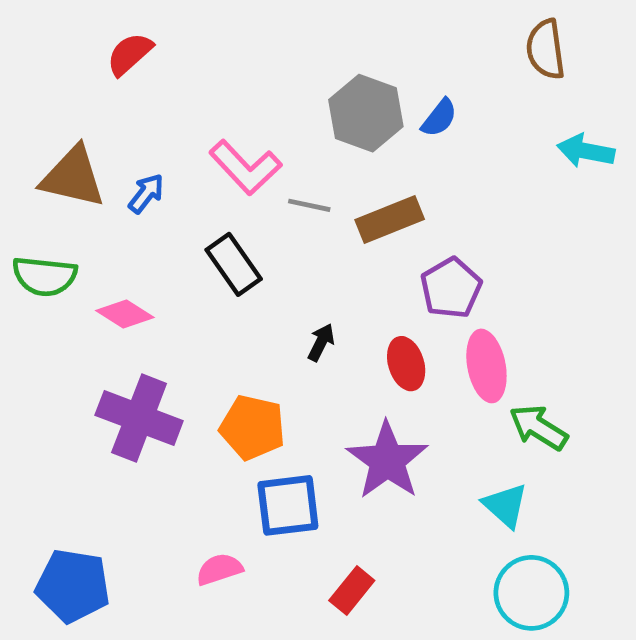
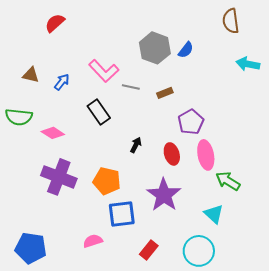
brown triangle: (73, 177) -> (31, 75), size x0.6
brown rectangle: (390, 219) -> (165, 93), size x0.6
cyan circle: (531, 593) -> (199, 251), moved

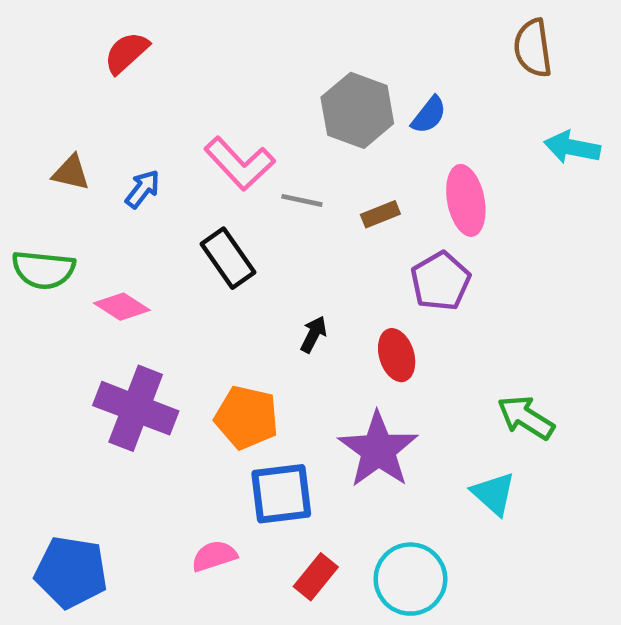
pink ellipse: (206, 155) -> (466, 200), moved
red rectangle: (149, 250) -> (316, 577), moved
cyan circle: (199, 251) -> (410, 579), moved

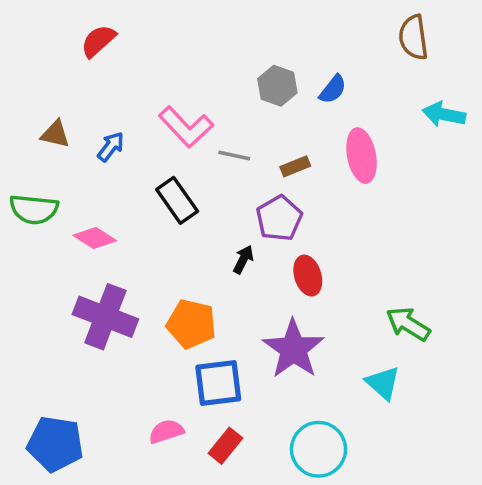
gray hexagon: (357, 110) -> (277, 86), size x0.7
purple pentagon: (440, 281) -> (279, 218), moved
red rectangle: (316, 577) -> (225, 446), moved

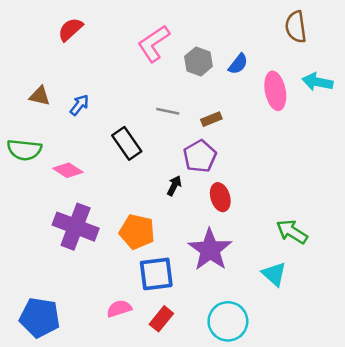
pink L-shape: (186, 127) -> (154, 43), moved, turned 99
pink ellipse: (362, 156) -> (275, 91), moved

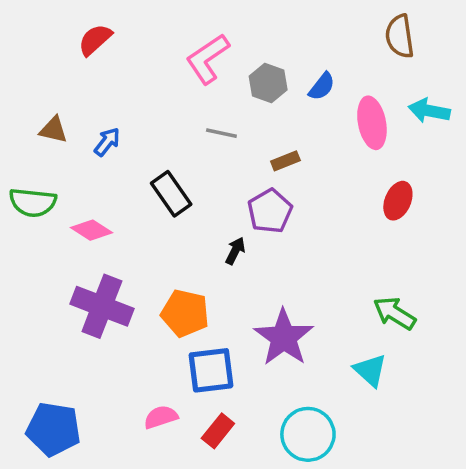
gray line: (168, 111) -> (221, 133), moved
red ellipse: (220, 197) -> (398, 201), moved, turned 40

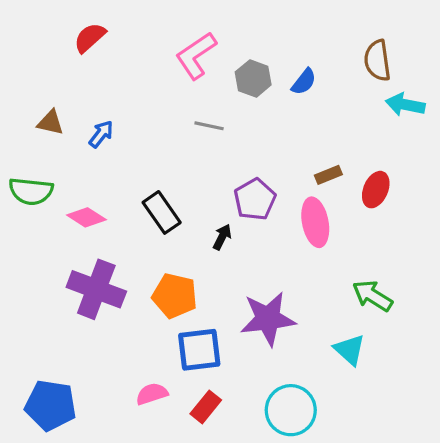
brown semicircle: (400, 36) -> (377, 60), moved
pink ellipse: (372, 123) -> (315, 222), moved
brown rectangle: (285, 161) -> (328, 175), moved
black rectangle: (171, 194) -> (162, 212), moved
purple star: (284, 337) -> (268, 319), turned 30

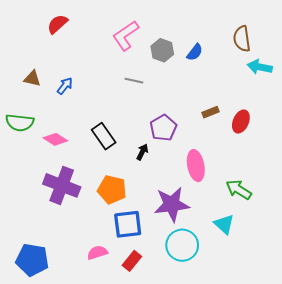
pink ellipse: (315, 222) -> (196, 166), moved
cyan circle: (291, 410) -> (182, 245), moved

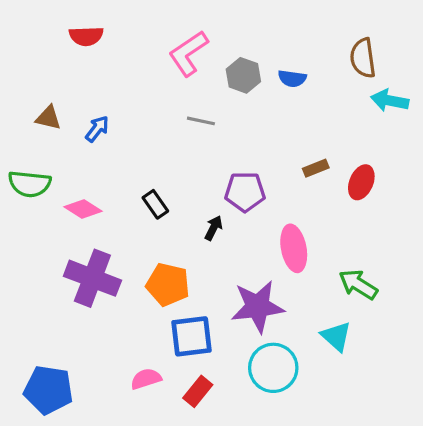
red semicircle: (57, 24) -> (86, 36), turned -140
blue semicircle: (195, 52) -> (292, 78), turned 60
purple pentagon: (163, 128) -> (245, 192), turned 30
black rectangle: (104, 136) -> (155, 204), size x0.7

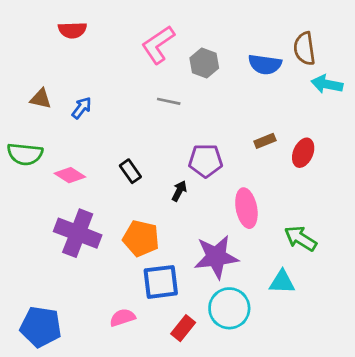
blue semicircle: (292, 78) -> (265, 64), moved, size x1.4
cyan triangle: (336, 336) -> (282, 282), turned -40
red rectangle: (198, 391) -> (183, 328), moved

